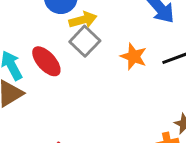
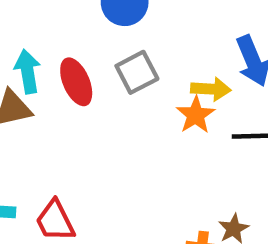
yellow arrow: (83, 20) -> (211, 89), moved

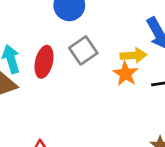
red ellipse: (76, 82) -> (44, 62), turned 44

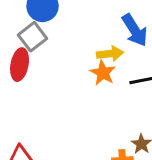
gray square: (83, 50) -> (32, 37), moved

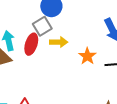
yellow arrow: (110, 54) -> (59, 42), moved

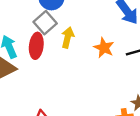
yellow arrow: (59, 42) -> (68, 37), turned -66

